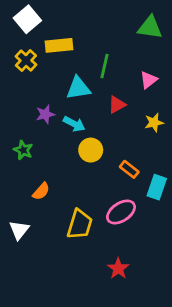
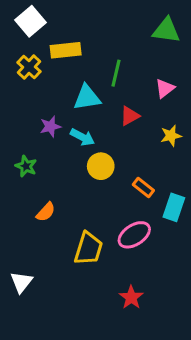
white triangle: (19, 230) -> (21, 282), moved

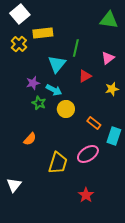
cyan triangle: (87, 98) -> (57, 64), turned -42
green star: (26, 166) -> (39, 103), moved

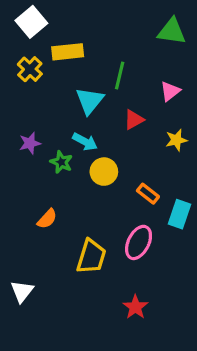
purple star: (33, 83) -> (30, 143), moved
pink ellipse: (88, 154) -> (139, 242), turned -30

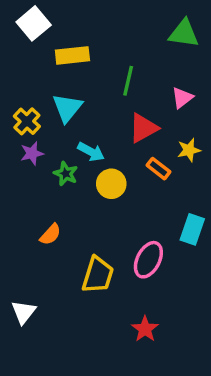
yellow cross: (30, 69) -> (27, 121), moved
cyan triangle: (90, 101) -> (67, 108), moved
red triangle: (134, 120) -> (143, 128), size x1.4
orange rectangle: (148, 194) -> (159, 169), moved

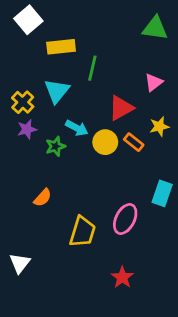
green line: (128, 81) -> (92, 68), moved
green star: (66, 174) -> (55, 146), turned 30
yellow circle: (111, 184) -> (105, 142), moved

